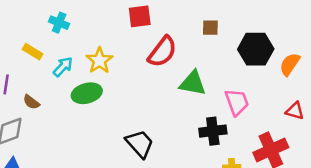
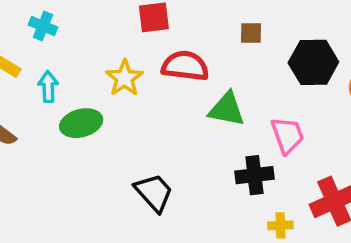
red semicircle: (162, 52) -> (185, 66), turned -120
yellow star: (99, 60) -> (124, 78), moved
cyan arrow: (63, 67) -> (48, 87), turned -45

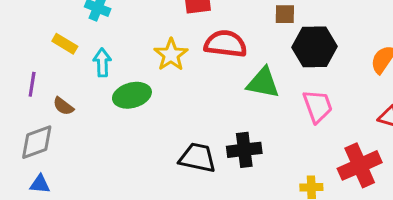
black hexagon: (313, 62) -> (314, 47), moved
black cross: (254, 175) -> (244, 150), moved
black trapezoid: (154, 192) -> (197, 158), turned -36

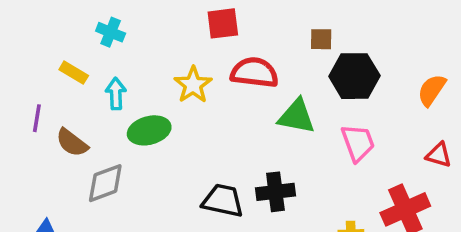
brown semicircle: (63, 106) -> (72, 143), size x1.4
gray diamond: (37, 142) -> (105, 183), moved

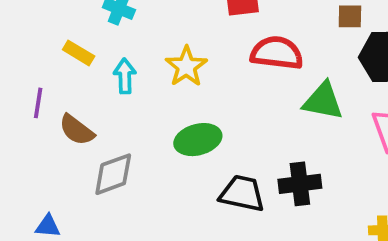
yellow star: (193, 85) -> (186, 66), moved
green ellipse: (149, 130) -> (198, 140), moved

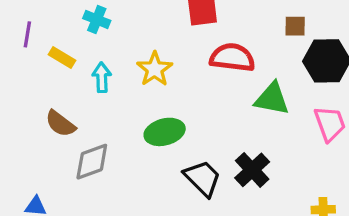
purple line: (38, 103) -> (27, 34), moved
black cross: (300, 184) -> (252, 170), turned -36
black trapezoid: (242, 193) -> (203, 178), turned 33

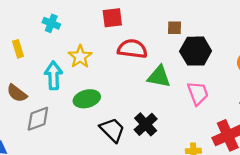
cyan cross: (97, 19) -> (51, 23), moved
yellow rectangle: (62, 58) -> (18, 49), turned 42
cyan arrow: (102, 77) -> (53, 75), moved, size x1.4

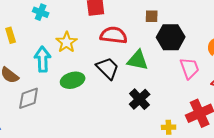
pink trapezoid: (198, 93) -> (190, 68), moved
black cross: (146, 124) -> (140, 99), moved
black trapezoid: (112, 130) -> (108, 68), moved

